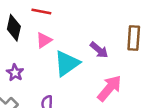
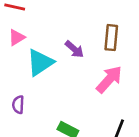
pink arrow: (109, 88) -> (109, 79), moved

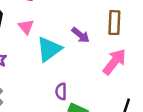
pink triangle: (17, 37) -> (26, 27), turned -35
purple semicircle: (18, 105) -> (61, 91), moved

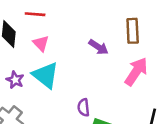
cyan triangle: (49, 49) -> (46, 75), moved, turned -40

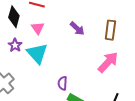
purple arrow: (99, 47) -> (77, 28), moved
purple star: (15, 80) -> (15, 45), moved

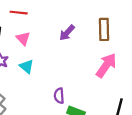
purple arrow: (77, 28) -> (67, 33), turned 98
cyan triangle: (37, 53) -> (26, 67), size x0.6

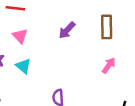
pink arrow: (106, 65) -> (109, 65), size x0.6

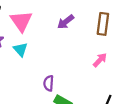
pink triangle: (20, 36) -> (21, 21), size x1.5

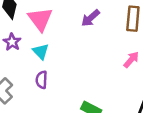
purple semicircle: (49, 83) -> (42, 80), moved

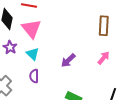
purple arrow: (91, 18) -> (68, 60), moved

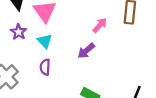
pink arrow: (104, 58) -> (100, 25), moved

